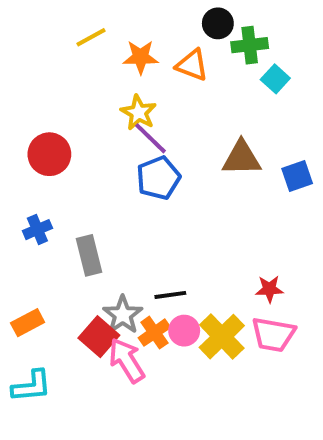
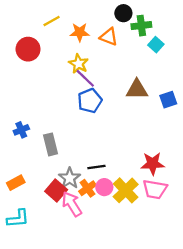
red circle: (49, 154) -> (28, 49), moved
red star: (269, 289) -> (153, 164), size x1.5

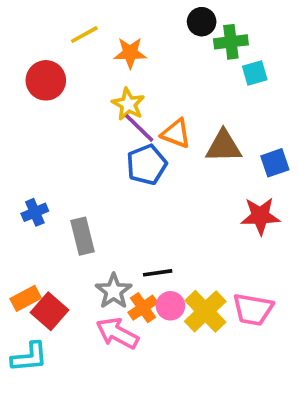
orange triangle: (109, 37) -> (176, 133), moved
cyan square: (156, 45) -> (255, 73), turned 32
red star: (153, 164) -> (260, 216), moved
red square: (56, 190) -> (49, 311), moved
pink arrow: (72, 204) -> (117, 333), turned -30

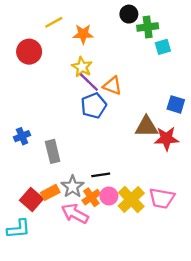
brown triangle: (224, 146) -> (146, 127), moved
blue square: (275, 163) -> (176, 104), turned 36
orange rectangle: (26, 298) -> (50, 192), moved

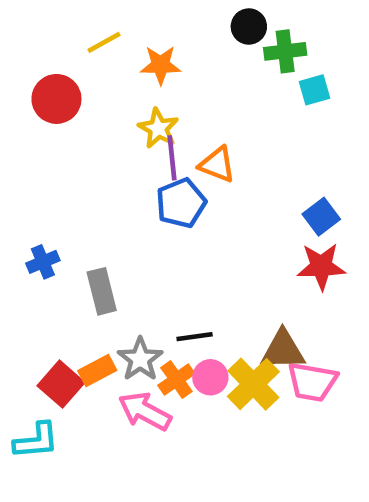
purple line: (89, 82) -> (172, 158), turned 40
blue square: (176, 104) -> (321, 217), moved, turned 36
brown triangle: (146, 127) -> (283, 350), moved

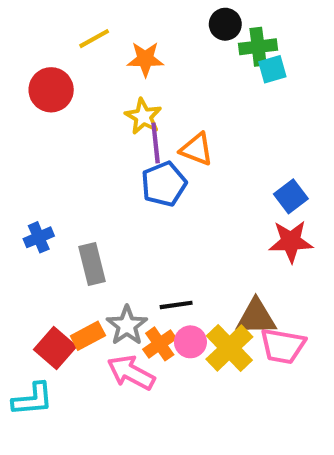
cyan square: (314, 90) -> (272, 69), moved

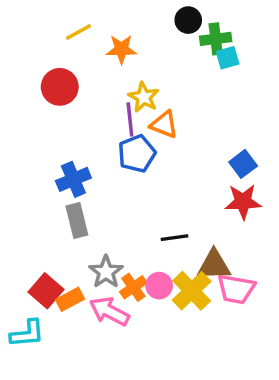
red circle: (51, 90) -> (60, 87), moved
yellow star: (143, 116) -> (144, 97), moved
blue cross: (39, 237) -> (73, 179), moved, size x1.4
black line: (176, 305) -> (174, 238), moved
orange rectangle: (88, 336) -> (70, 299), moved

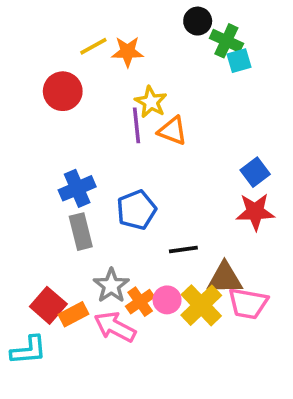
yellow line: (79, 32) -> (93, 46), moved
green cross: (216, 39) -> (226, 41), turned 32
blue pentagon: (137, 154) -> (136, 210), moved

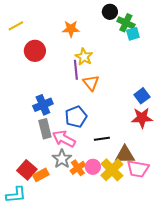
yellow line: (93, 46) -> (16, 26), moved
orange triangle: (172, 131) -> (91, 83), moved, turned 30
pink arrow: (115, 327) -> (64, 139), moved

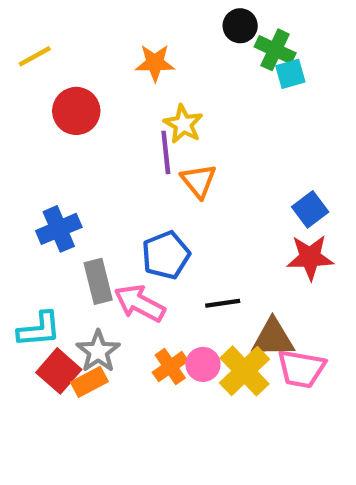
blue cross: (43, 105) -> (59, 229), moved
gray star: (62, 159) -> (98, 351), moved
cyan L-shape: (16, 195) -> (39, 329), moved

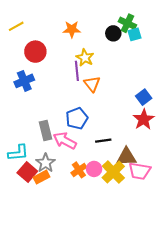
black circle: (240, 26) -> (113, 33), moved
blue cross: (59, 229) -> (24, 81), moved
red star: (310, 257) -> (144, 119), turned -30

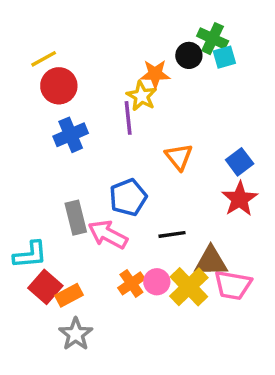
yellow line: (16, 26) -> (44, 59), moved
orange star: (72, 29) -> (155, 74), moved
blue cross: (24, 81) -> (71, 135), moved
orange triangle: (92, 84) -> (179, 157), moved
gray star: (46, 163) -> (76, 334), moved

